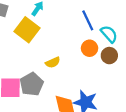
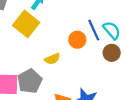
blue line: (88, 20) -> (94, 30), moved
orange circle: (90, 48) -> (77, 40), moved

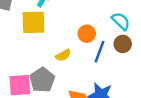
yellow square: (26, 24) -> (33, 22), turned -35
blue line: (94, 30) -> (100, 52), moved, turned 50

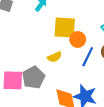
yellow square: (33, 22) -> (65, 28), moved

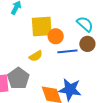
blue line: (88, 57) -> (67, 51), turned 66

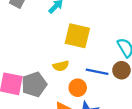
orange circle: (56, 36) -> (78, 88), moved

